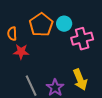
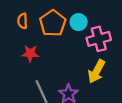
orange semicircle: (12, 34) -> (22, 21), moved
yellow arrow: (80, 80) -> (96, 71), moved, turned 50

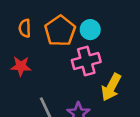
pink cross: (99, 39) -> (86, 61), moved
red star: (30, 53) -> (21, 66), moved

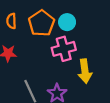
yellow arrow: (111, 87) -> (85, 71), turned -35

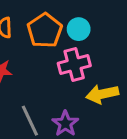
yellow arrow: (85, 71) -> (102, 94), turned 85

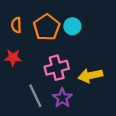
pink cross: (74, 64) -> (57, 68), moved

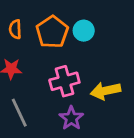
gray line: (35, 96) -> (19, 113), moved

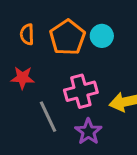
gray line: (19, 113) -> (48, 117), moved

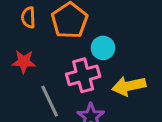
cyan circle: (102, 36) -> (103, 48), moved

